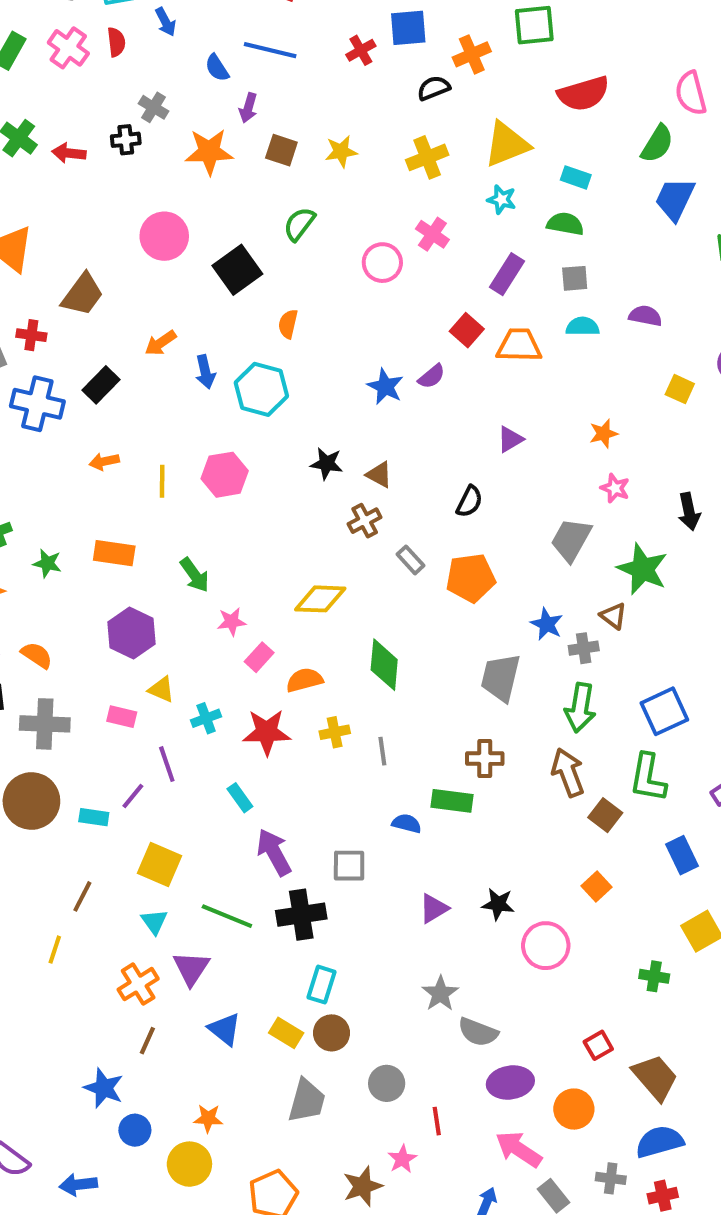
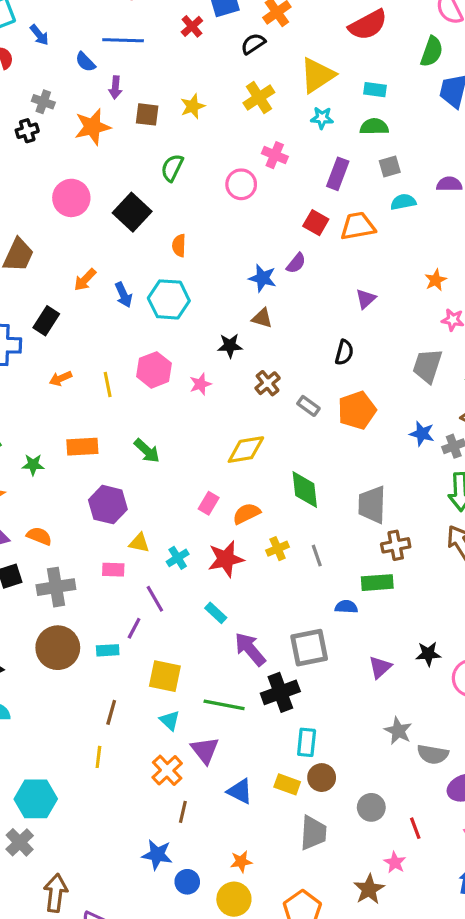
brown triangle: (379, 475) -> (262, 318), moved
pink star: (232, 622) -> (200, 384), moved
gray trapezoid: (501, 678) -> (372, 505), moved
gray square: (349, 866) -> (309, 648), size x1.4

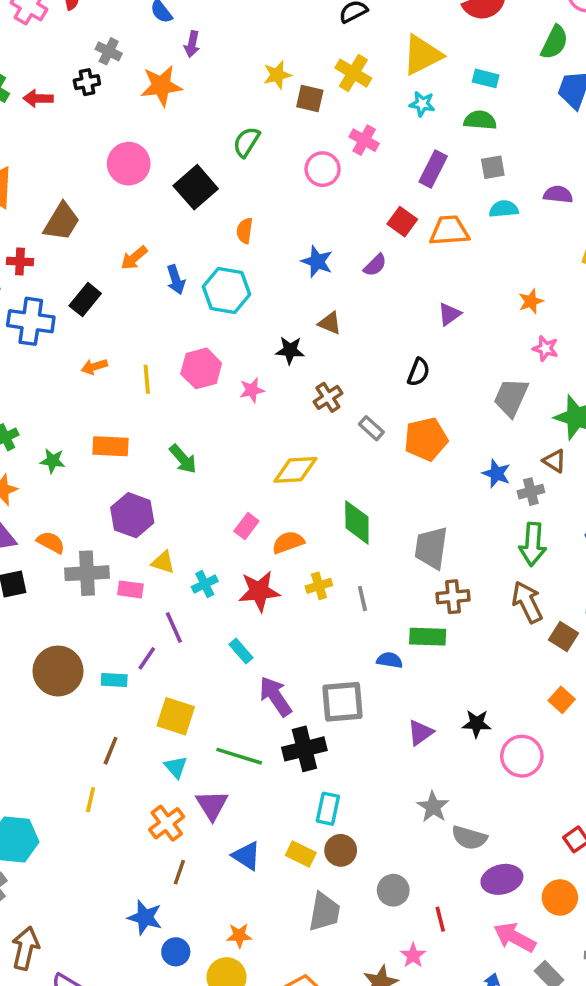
yellow cross: (259, 98) -> (353, 73), turned -32
brown square: (147, 114) -> (310, 98), moved
blue star: (263, 278) -> (317, 261), moved
gray cross: (56, 587) -> (87, 573), moved

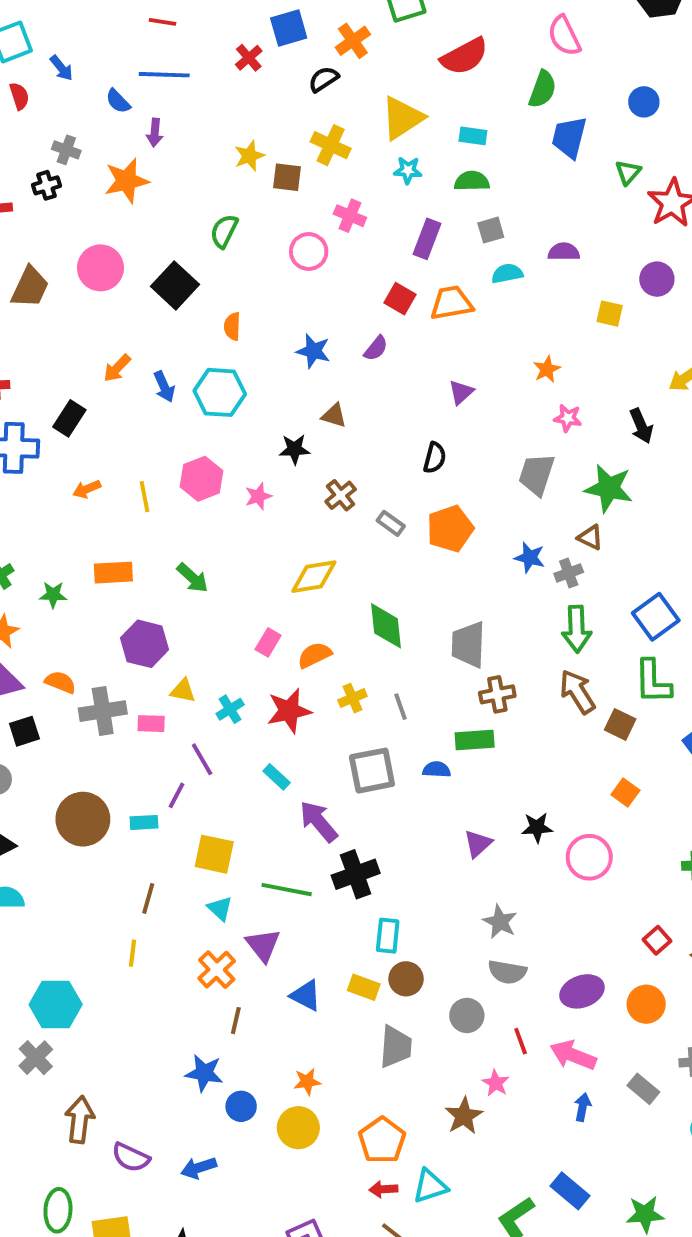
brown trapezoid: (62, 222) -> (30, 287), moved
gray square: (342, 702) -> (372, 771), moved
gray semicircle: (469, 838) -> (507, 972), moved
pink arrow: (515, 937) -> (573, 1055), moved

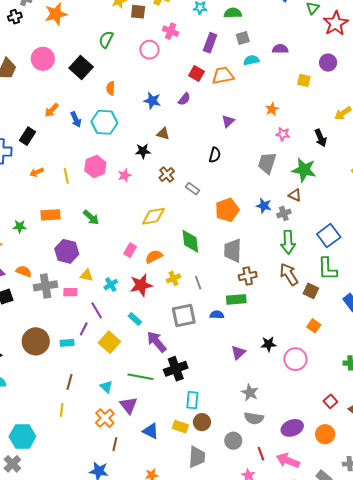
orange pentagon: (450, 529) -> (227, 210), moved
yellow square: (214, 854) -> (109, 342), moved, turned 30

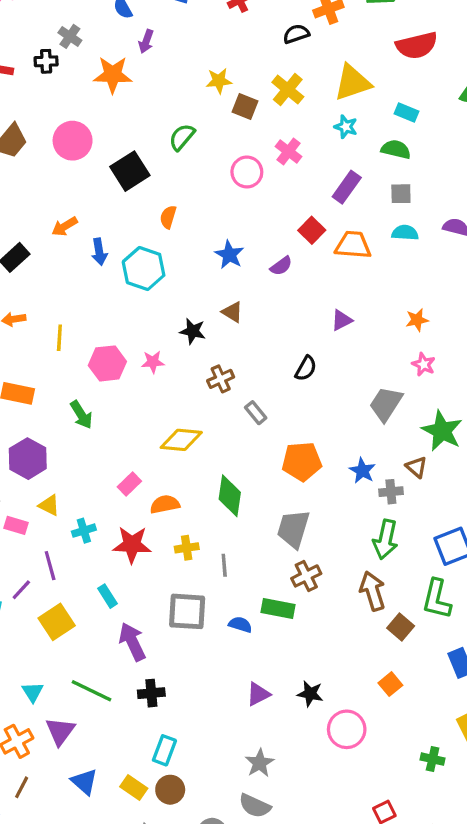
pink hexagon: (95, 167) -> (107, 363), moved
brown cross: (248, 276) -> (306, 576), turned -30
black cross: (176, 369) -> (151, 693), size x0.7

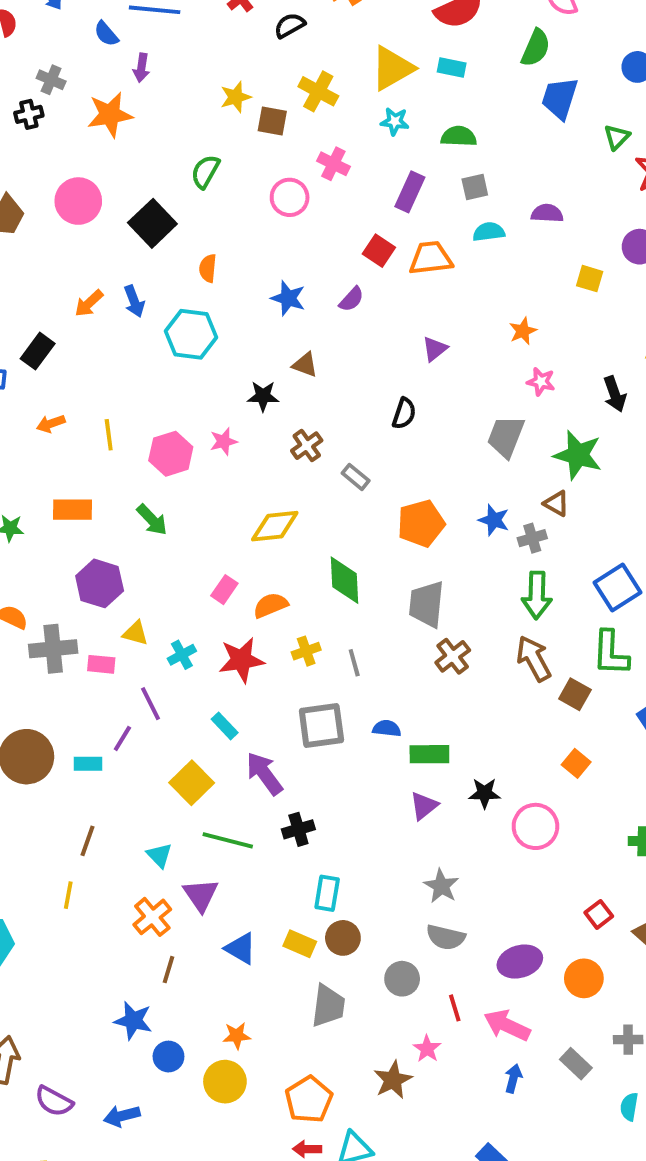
black semicircle: (296, 34) -> (290, 25), moved
cyan rectangle: (406, 112) -> (452, 67), moved
blue arrow: (99, 252) -> (134, 301), moved
green rectangle: (278, 608) -> (429, 754), moved
yellow square: (57, 622) -> (192, 783), moved

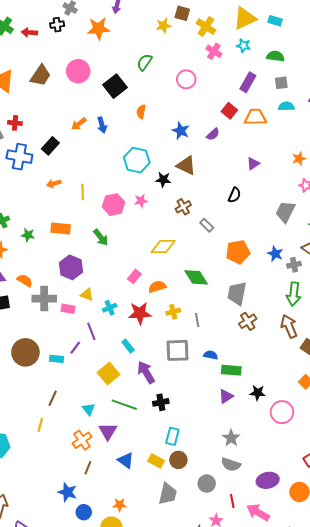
brown square: (272, 121) -> (182, 13), moved
pink cross: (333, 164) -> (214, 51), moved
cyan hexagon: (191, 334) -> (137, 160), moved
brown triangle: (305, 365) -> (186, 165), size x1.5
green diamond: (344, 580) -> (196, 277), turned -35

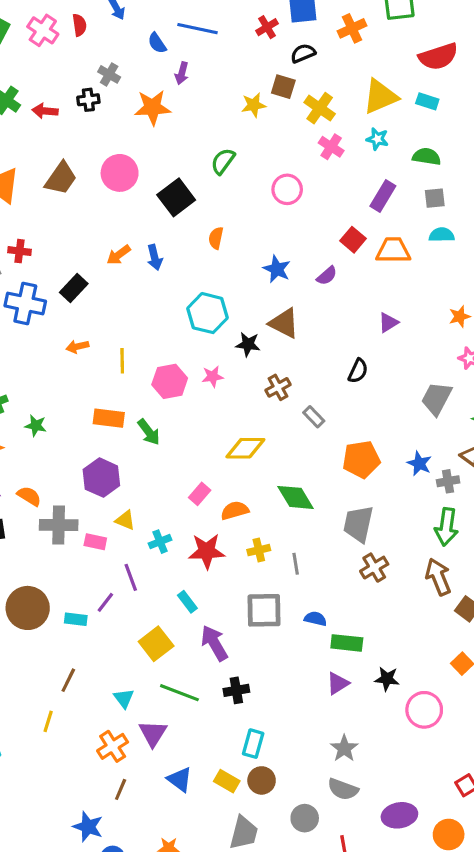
orange rectangle: (61, 228) -> (109, 418), moved

